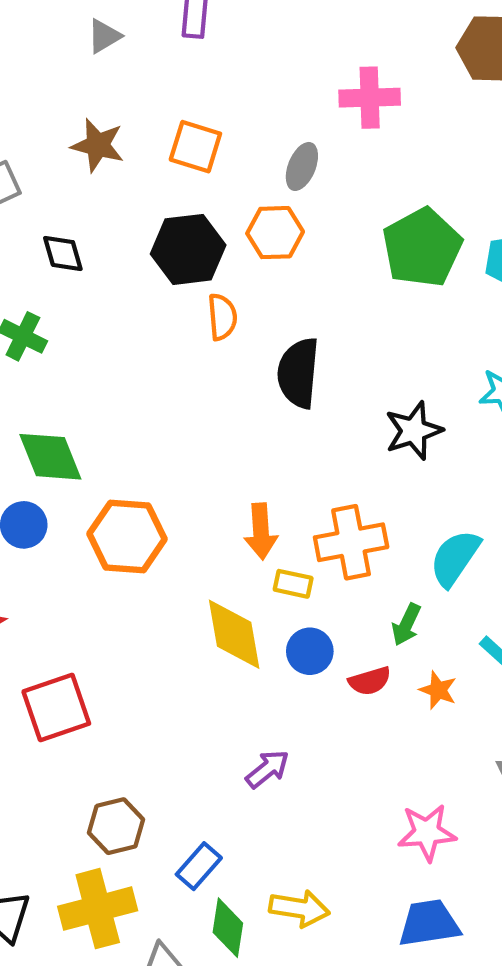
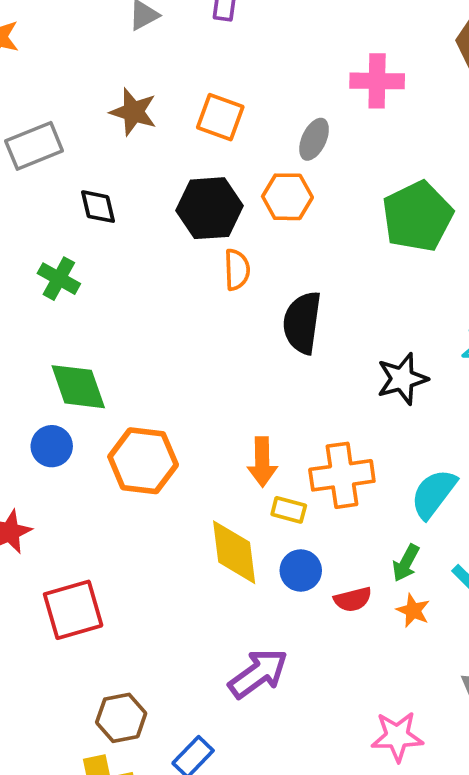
green arrow: (406, 625) -> (406, 563), moved
purple arrow: (268, 769) -> (258, 673), size x1.5

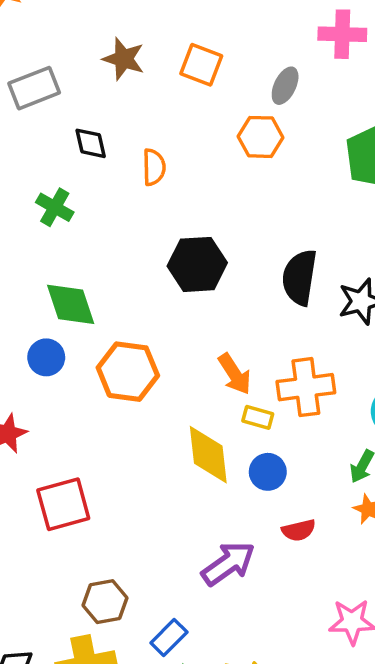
black hexagon: (209, 208) -> (197, 264), moved
orange semicircle: (237, 270) -> (154, 167), moved
black semicircle: (302, 323) -> (300, 277), moved
orange arrow: (262, 462) -> (235, 374), turned -33
red semicircle: (353, 599) -> (299, 530), moved

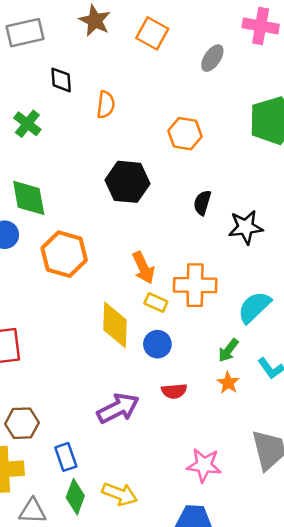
orange hexagon: (260, 137) -> (185, 134), moved
black semicircle: (300, 277) -> (202, 203), size x0.6
blue rectangle: (169, 637) -> (66, 457), turned -72

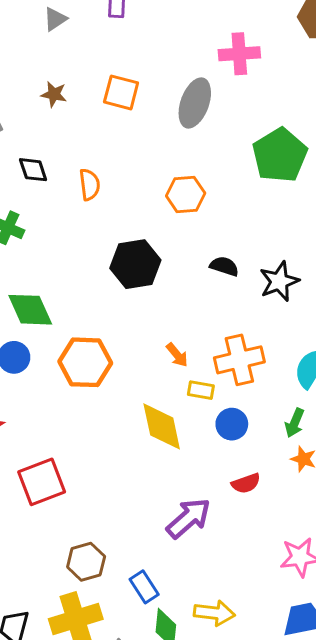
brown star: (95, 21) -> (54, 94), size x0.7
gray ellipse: (212, 58) -> (195, 103), size x1.5
black semicircle: (202, 203) -> (224, 266), turned 105
orange arrow: (143, 268) -> (177, 355), size x0.7
blue circle: (157, 344) -> (232, 424), moved

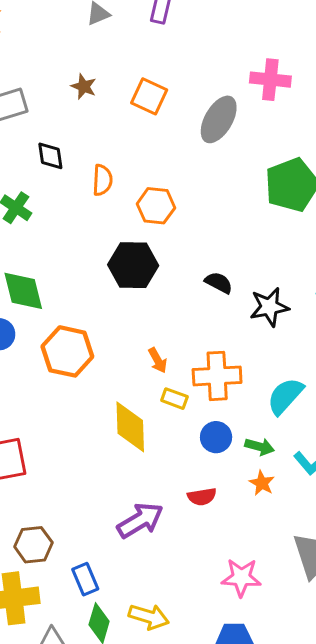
orange hexagon: (186, 194) -> (156, 206), moved
green arrow: (295, 423) -> (260, 447), turned -108
blue circle: (232, 424) -> (216, 437), moved

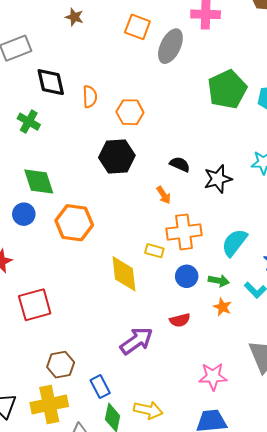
brown star: (84, 86) -> (74, 17), moved
orange square: (149, 96) -> (137, 27), moved
black diamond: (50, 156) -> (51, 82), size x1.4
orange arrow: (158, 360) -> (164, 195), moved

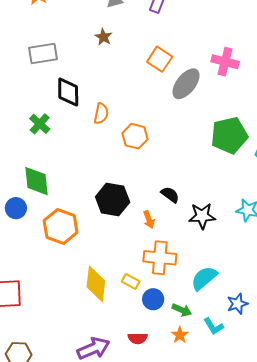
black hexagon: (117, 157) -> (113, 199), moved
yellow rectangle: (154, 251) -> (131, 281), moved

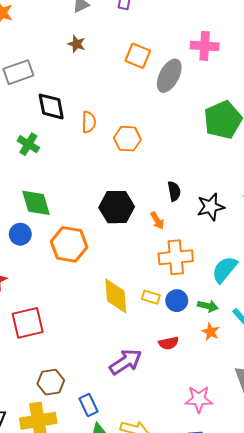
black semicircle: (170, 195) -> (174, 191), turned 54
yellow rectangle: (131, 281) -> (151, 297), moved

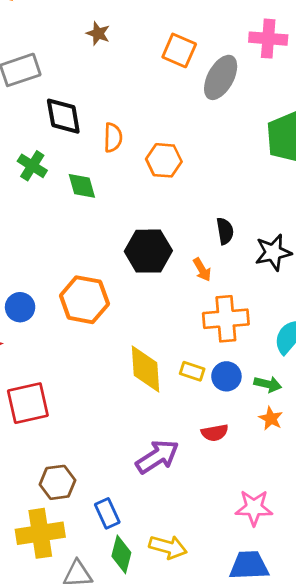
green diamond: (36, 203) -> (82, 186), moved, size x0.7
blue circle: (20, 234) -> (20, 307), moved

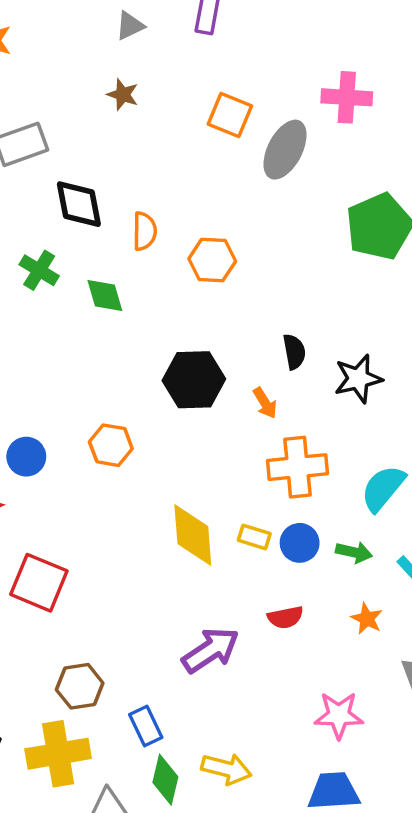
orange hexagon: (84, 300) -> (111, 445), size x0.7
red square: (28, 403) -> (39, 583), turned 36
orange star: (271, 418) -> (367, 619), moved

